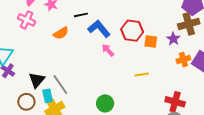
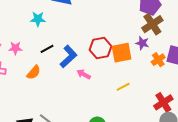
blue L-shape: (99, 29) -> (68, 56), turned 105
orange square: (151, 41) -> (122, 53), size x1.5
red cross: (175, 102) -> (163, 102), turned -30

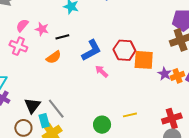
purple star: (142, 43) -> (165, 74), moved
black line: (47, 49) -> (62, 37), moved
yellow line: (123, 87) -> (130, 115), moved

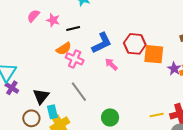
pink cross: (18, 46) -> (75, 59), moved
gray line: (56, 109) -> (79, 92), moved
yellow line: (130, 115) -> (157, 115), moved

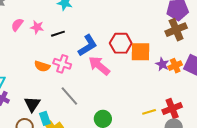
orange semicircle: (64, 49) -> (42, 66), moved, turned 56
pink arrow: (111, 64) -> (99, 66), size x1.6

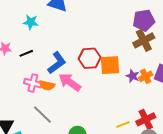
orange semicircle: (42, 66) -> (47, 85), moved

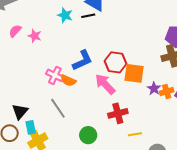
black line: (26, 53) -> (88, 16), moved
pink arrow: (70, 82) -> (105, 84), moved
red cross: (146, 119) -> (118, 113), moved

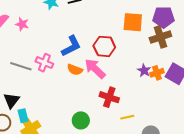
orange square: (134, 73) -> (133, 22), moved
orange semicircle: (68, 80) -> (75, 70), moved
gray line: (58, 108) -> (21, 66), moved, turned -35
red cross: (118, 113) -> (109, 97), turned 36

